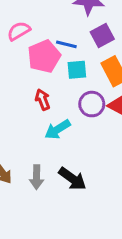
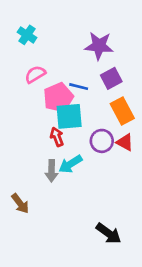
cyan square: (77, 70) -> (69, 116), moved, size x1.5
gray arrow: (37, 177) -> (51, 171), moved
black arrow: (72, 179) -> (109, 233), moved

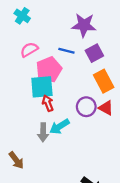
blue line: (79, 87) -> (66, 51), moved
cyan square: (69, 116) -> (42, 87), moved

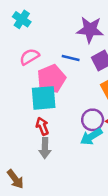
red arrow: (48, 103) -> (42, 126), moved
cyan arrow: (59, 127) -> (91, 137), moved

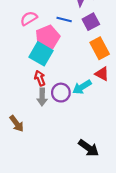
cyan square: (44, 98) -> (41, 54), turned 35
purple circle: (93, 120) -> (61, 93), moved

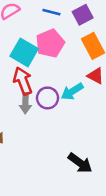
pink pentagon: (48, 37) -> (50, 43), moved
red arrow: (40, 78) -> (23, 81), size x1.5

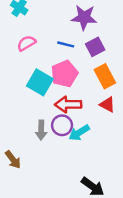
red arrow: (23, 81) -> (68, 104), moved, turned -70
cyan arrow: (72, 91) -> (79, 133), moved

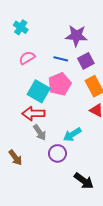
red arrow: (68, 104) -> (33, 113), moved
purple circle: (62, 125) -> (57, 153), moved
gray arrow: (41, 130) -> (40, 132), turned -35

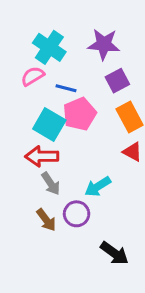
cyan cross: (21, 27) -> (49, 47), moved, size x1.5
blue line: (61, 59) -> (66, 88), moved
brown arrow: (15, 158) -> (46, 220), moved

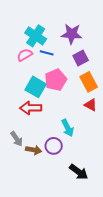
blue line: (66, 88) -> (47, 53), moved
gray arrow: (51, 184) -> (17, 139), moved
cyan arrow: (98, 187) -> (68, 128), turned -84
brown arrow: (46, 220) -> (34, 150), turned -42

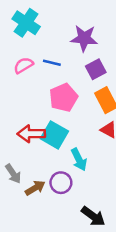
cyan cross: (36, 36) -> (26, 23), moved
cyan square: (36, 87) -> (54, 135), moved
brown arrow: (34, 150) -> (35, 188), turned -42

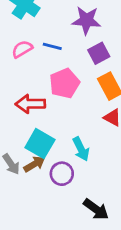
red arrow: (31, 134) -> (30, 104), moved
cyan square: (54, 135) -> (40, 144), moved
brown arrow: (35, 188) -> (34, 164), moved

